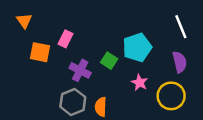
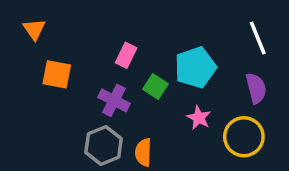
pink rectangle: (66, 39) -> (126, 55), moved

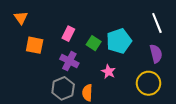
pink rectangle: (126, 55) -> (68, 34), moved
green square: (156, 87) -> (94, 43), moved
pink star: (199, 118) -> (108, 72), moved

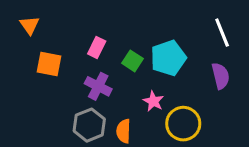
yellow circle: (149, 83) -> (183, 124), moved

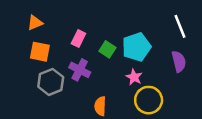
orange triangle: (30, 25) -> (35, 23), moved, turned 42
pink star: (153, 101) -> (134, 77), moved
gray hexagon: (89, 125) -> (51, 82), moved

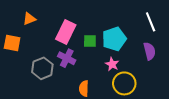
pink rectangle: (78, 38) -> (66, 32), size x1.6
green square: (107, 49) -> (90, 41), turned -32
orange square: (40, 52) -> (12, 43), moved

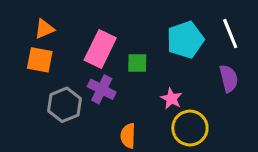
cyan pentagon: (114, 39) -> (185, 40), moved
orange square: (12, 43) -> (40, 60), moved

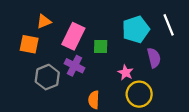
orange triangle: (44, 29) -> (44, 21), moved
purple semicircle: (229, 78) -> (154, 58), moved

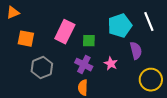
orange triangle: (44, 21) -> (13, 13), moved
purple cross: (74, 66) -> (84, 65), moved
yellow circle: (139, 94) -> (151, 80), moved

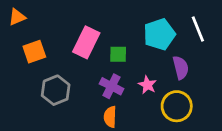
orange square: (26, 39) -> (34, 52), turned -30
yellow circle: (151, 80) -> (177, 106), moved

